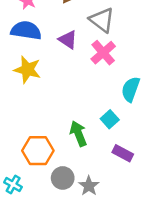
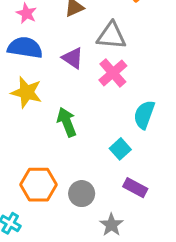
gray triangle: (102, 20) -> (111, 36), turned -32
green arrow: (78, 134) -> (67, 122), moved
gray circle: (63, 178) -> (82, 194), moved
gray star: (89, 186) -> (111, 225), moved

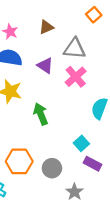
cyan square: (120, 149) -> (81, 143), moved

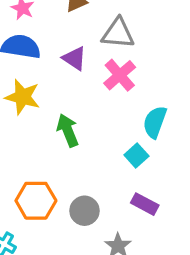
cyan square: (81, 143) -> (136, 155), moved

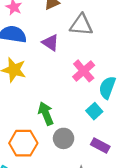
pink cross: (120, 75) -> (84, 71), moved
green arrow: (68, 130) -> (46, 114), moved
gray circle: (84, 211) -> (64, 138), moved

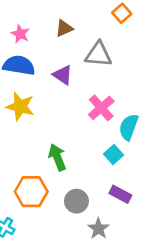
gray circle: (64, 138) -> (76, 201), moved

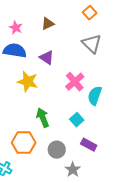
gray triangle: (98, 54) -> (92, 44), moved, turned 40
yellow star: (20, 107) -> (28, 82), moved
cyan square: (114, 155) -> (77, 120), moved

